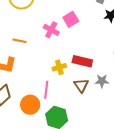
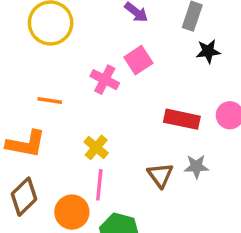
red rectangle: (82, 61) -> (182, 119), moved
yellow cross: (59, 67) -> (96, 147), moved, turned -32

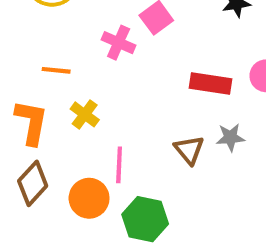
orange L-shape: (26, 144) -> (31, 122), turned -87
yellow cross: (96, 147) -> (85, 114), moved

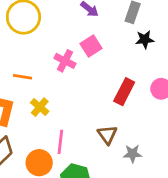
red rectangle: (210, 83) -> (124, 92), turned -75
gray star: (230, 137) -> (132, 154), moved

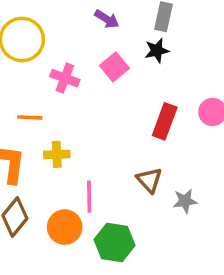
black star: (145, 39) -> (157, 51), moved
pink cross: (65, 61) -> (65, 78), moved
yellow cross: (40, 107) -> (57, 154), turned -36

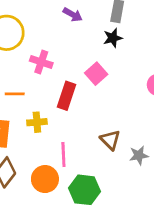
pink square: (114, 67) -> (96, 74), moved
red rectangle: (165, 121) -> (66, 96), moved

